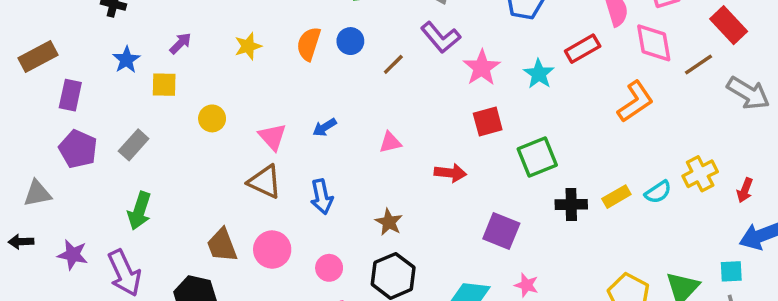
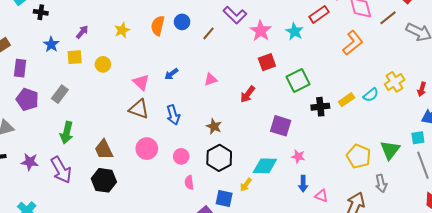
yellow circle: (212, 118) -> (103, 64), moved
red arrow: (450, 173) -> (248, 94), turned 126
brown trapezoid: (222, 245) -> (104, 149), moved

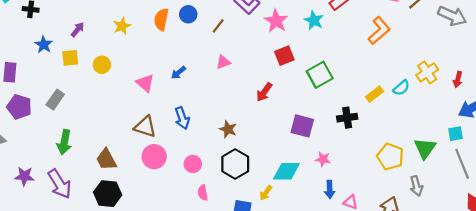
pink triangle: (211, 79) -> (223, 62), moved
black cross: (320, 107) -> (347, 118), moved
brown triangle: (139, 109) -> (145, 127), moved

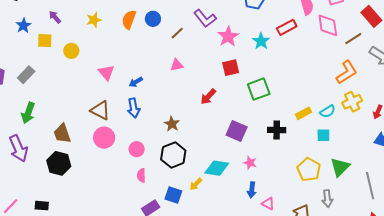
purple arrow: (78, 30) -> (55, 17), turned -88
orange L-shape: (379, 31) -> (347, 72), moved
blue arrow: (178, 73) -> (136, 82), moved
cyan square: (456, 134) -> (323, 135), moved

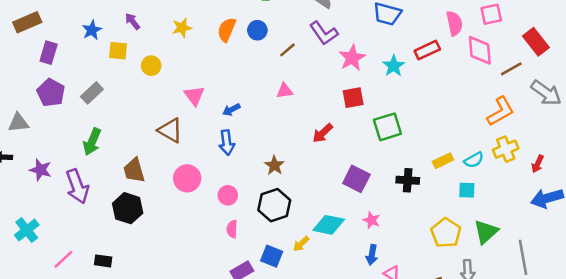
brown triangle: (100, 110) -> (170, 130), moved

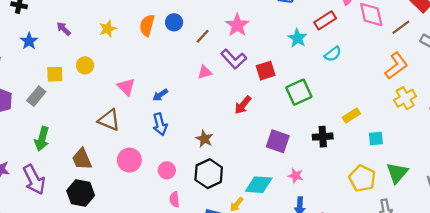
purple L-shape: (324, 33) -> (234, 59), moved
yellow square: (118, 51) -> (55, 74), moved
pink star: (352, 58) -> (237, 25), moved
cyan semicircle: (474, 160) -> (333, 54), moved

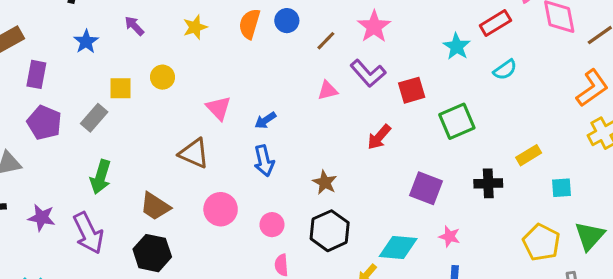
brown trapezoid: (82, 159) -> (155, 206), turned -35

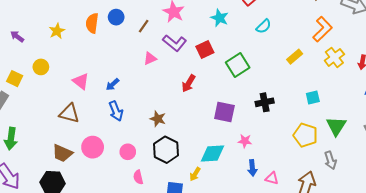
cyan star: (457, 46) -> (219, 18), moved
yellow square: (120, 88) -> (15, 79), turned 35
yellow rectangle: (529, 155) -> (295, 57), moved
brown trapezoid: (155, 206) -> (62, 153), moved

